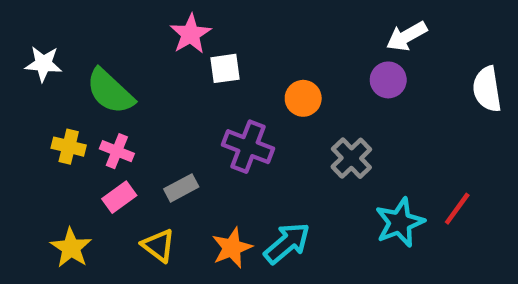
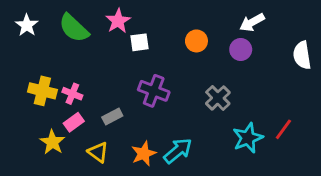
white star: (43, 64) -> (27, 25), moved, turned 30
green semicircle: (110, 91) -> (74, 28), moved
orange circle: (303, 98) -> (196, 41), moved
yellow cross: (69, 147) -> (42, 91), size x1.4
yellow star: (71, 248) -> (52, 142), moved

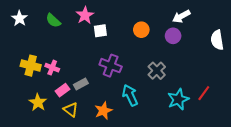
green semicircle: (74, 28) -> (53, 20), size x0.7
pink rectangle: (74, 122) -> (62, 90), moved
cyan arrow: (178, 151) -> (130, 95), moved, turned -75

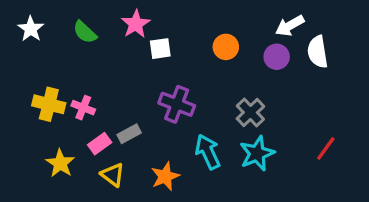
white semicircle: (217, 40) -> (318, 52), moved
cyan star: (178, 99) -> (257, 153), moved

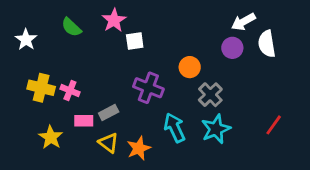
white star: (31, 29) -> (26, 40), moved
orange circle: (226, 47) -> (190, 67), moved
pink rectangle: (100, 144) -> (84, 121), turned 36
yellow triangle: (113, 175) -> (109, 143), moved

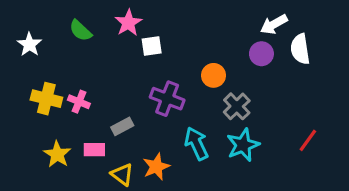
pink rectangle: (84, 121) -> (94, 150), moved
yellow triangle: (109, 143) -> (122, 174), moved

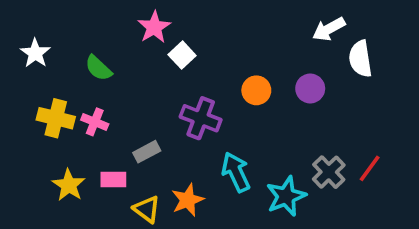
green semicircle: (80, 31) -> (98, 68), moved
white square: (152, 46) -> (182, 55), turned -35
purple circle: (261, 54) -> (310, 88), moved
gray cross: (237, 106) -> (329, 172), moved
cyan star: (243, 145) -> (286, 196), moved

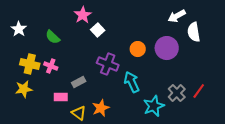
purple circle: (310, 88) -> (167, 48), size x1.5
cyan arrow: (236, 172) -> (132, 82), moved
yellow star: (69, 185) -> (24, 89), moved, turned 30

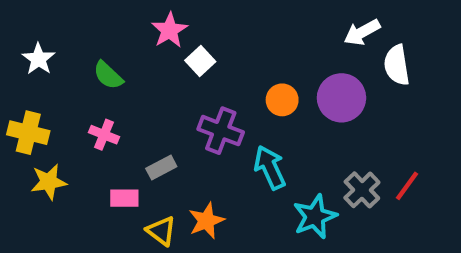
yellow cross: (30, 64) -> (28, 133), moved

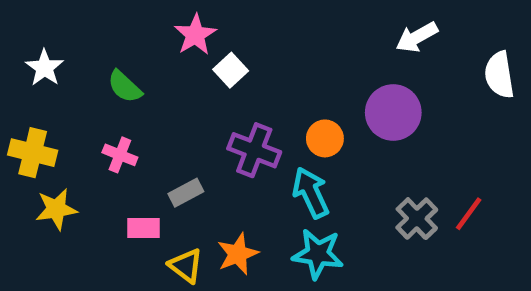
white semicircle: (397, 65) -> (499, 75), moved
orange circle: (282, 100) -> (325, 138), moved
cyan star: (315, 217) -> (318, 254), moved, turned 30

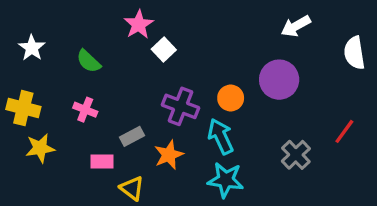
red line: (469, 214) -> (344, 131), moved
orange star: (238, 254) -> (169, 155), moved

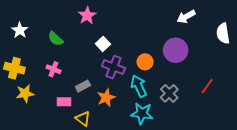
white square: (164, 50) -> (103, 44), moved
red line: (344, 131) -> (207, 86), moved
gray cross: (296, 155) -> (169, 93), moved

